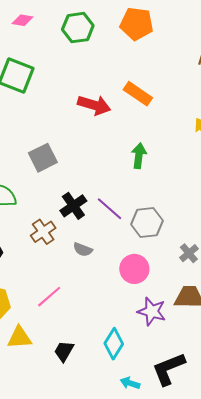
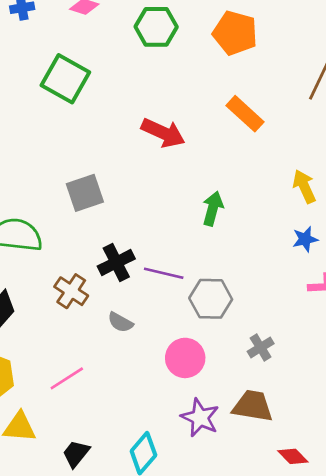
orange rectangle: (138, 94) -> (245, 114), moved
purple line: (109, 209) -> (164, 273), turned -36
brown cross: (43, 232) -> (71, 291), turned -30

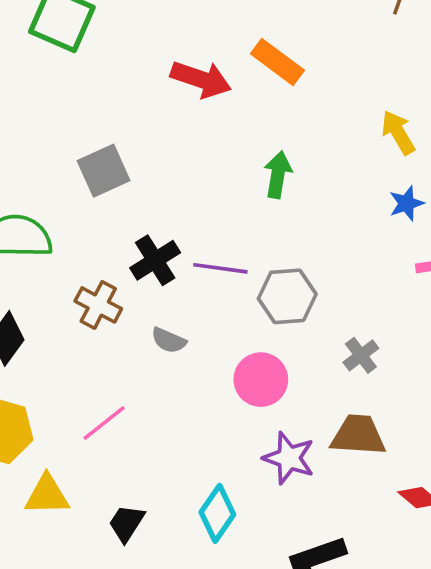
orange rectangle: (245, 114) -> (277, 62), moved

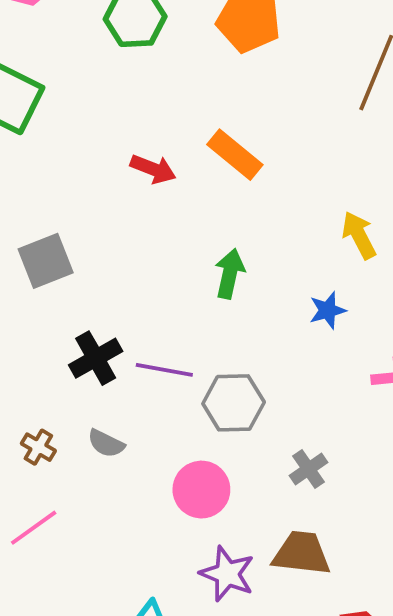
red arrow: (201, 79) -> (153, 169), size x0.7
blue star: (406, 203) -> (328, 310), moved
brown cross: (98, 305) -> (38, 447), moved, size x0.7

